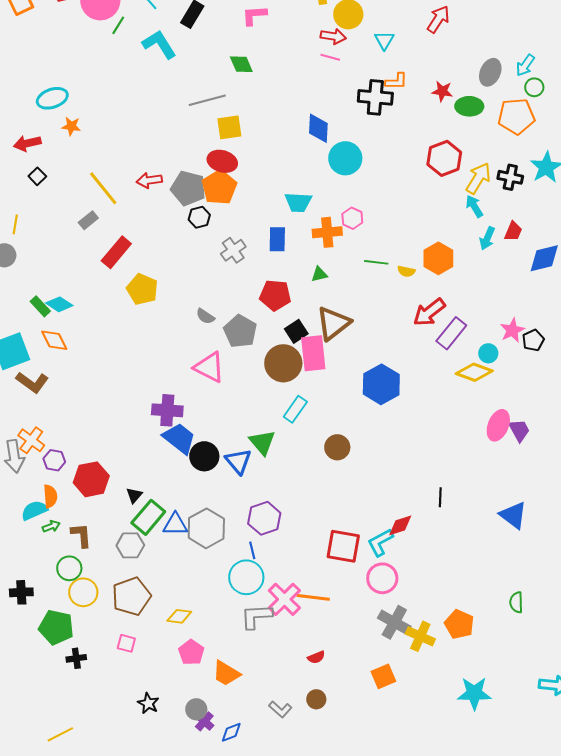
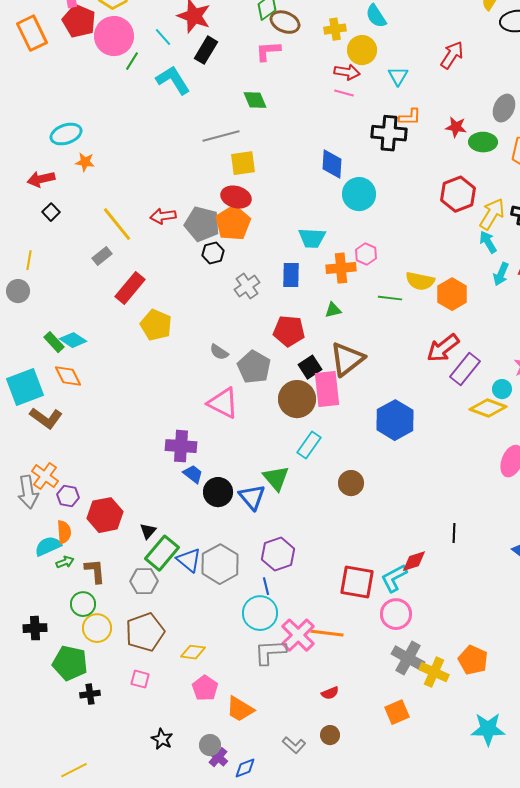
yellow semicircle: (406, 271) -> (420, 281), moved, size x1.6
blue trapezoid: (179, 438) -> (193, 474), size x0.6
blue triangle: (175, 524) -> (189, 560), turned 40

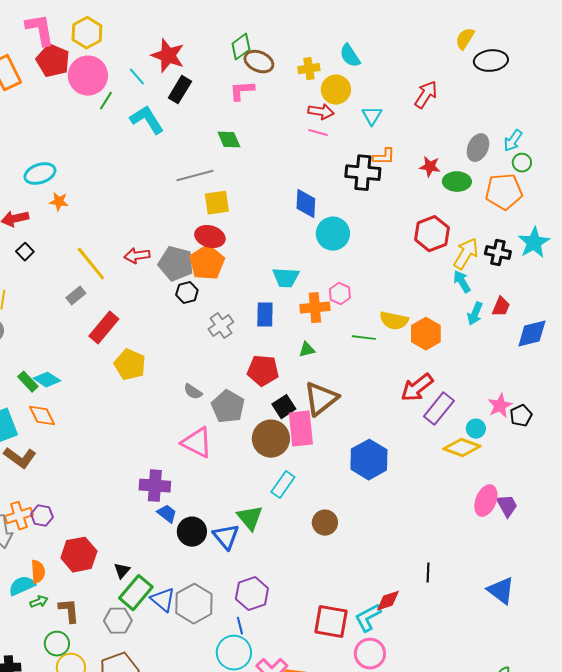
orange cross: (45, 476) -> (19, 516), turned 36
purple hexagon: (68, 496) -> (42, 516), moved

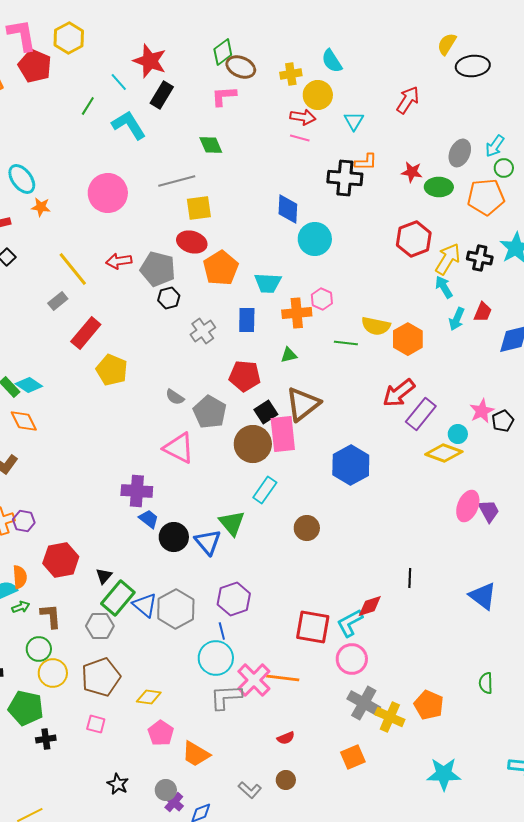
pink circle: (88, 76) -> (108, 193), moved
cyan ellipse: (40, 174) -> (22, 179), turned 72
orange pentagon: (207, 263) -> (221, 268), moved

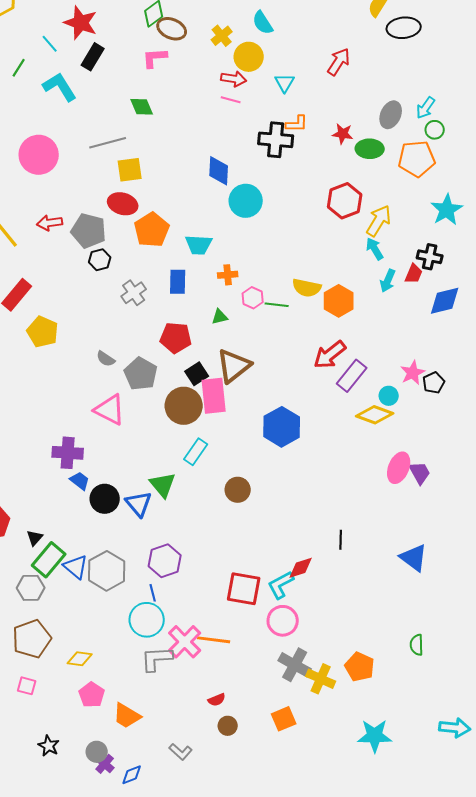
yellow cross: (291, 74) -> (222, 36), turned -30
black cross: (480, 258) -> (430, 257), moved
pink hexagon: (322, 299) -> (253, 298), moved
orange cross: (297, 313) -> (228, 275), size x0.7
brown circle: (286, 780) -> (228, 726), moved

